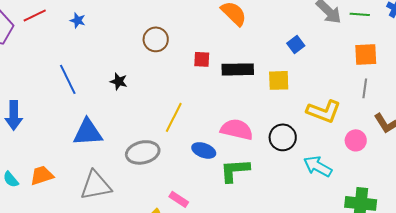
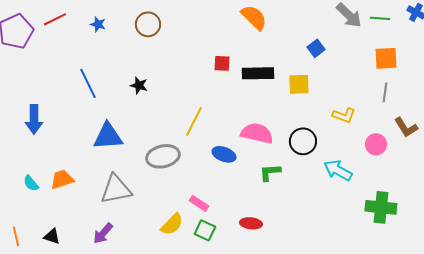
brown circle: (156, 39) -> (148, 24), moved
yellow L-shape: (324, 111) -> (344, 115), size x0.7
green L-shape: (235, 170) -> (270, 172), moved, size x0.7

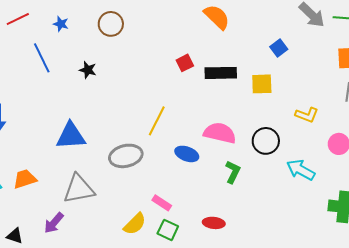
red square: (222, 63) -> (185, 63), turned -30
blue line: (88, 83) -> (42, 58), moved
black star: (139, 85) -> (88, 70), moved
green L-shape: (270, 172) -> (233, 172), turned 120
purple arrow: (103, 233) -> (54, 223), moved

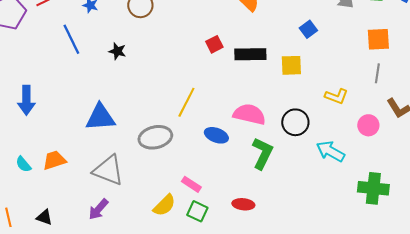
green L-shape: (233, 172) -> (262, 153), size x1.4
gray triangle: (79, 189) -> (108, 170), turned 32
purple arrow: (54, 223) -> (98, 209), moved

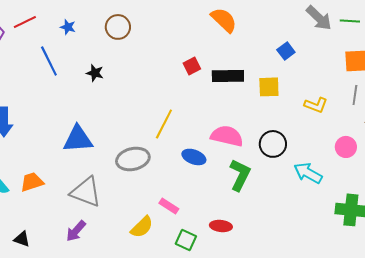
yellow L-shape: (336, 96) -> (316, 105), moved
green square: (197, 211) -> (186, 240), moved

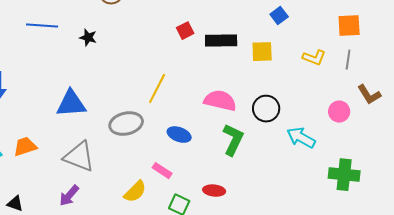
blue line: (49, 61) -> (42, 26), turned -60
yellow L-shape: (316, 105) -> (314, 58), moved
blue ellipse: (194, 157) -> (179, 135), moved

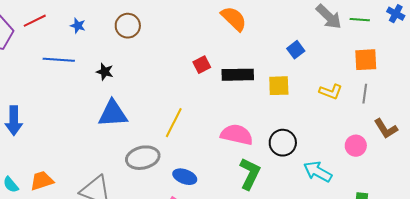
blue triangle: (71, 104) -> (113, 114), moved
blue ellipse: (179, 135) -> (185, 177), moved

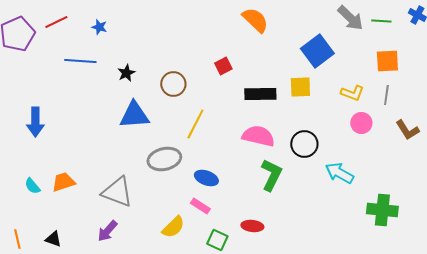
brown circle: (128, 26) -> (173, 84), moved
blue square: (296, 50) -> (317, 51), size x1.8
black star: (105, 72) -> (126, 73), turned 30
black rectangle: (238, 75) -> (260, 94), moved
pink circle: (356, 146) -> (361, 123), moved

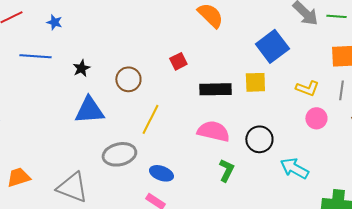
green L-shape: (271, 175) -> (226, 170), size x0.7

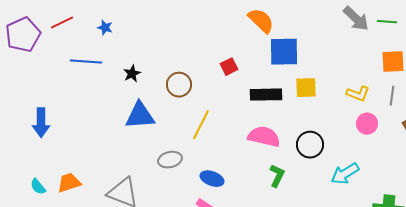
blue square: (272, 46) -> (284, 52), moved, turned 36
gray ellipse: (119, 154) -> (170, 160), size x0.7
cyan arrow: (294, 168) -> (345, 174), turned -60

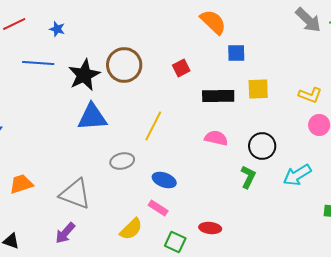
blue square: (284, 52) -> (236, 53), size x0.6
black star: (132, 74) -> (84, 75), size x1.8
brown circle: (179, 85) -> (124, 65), moved, size x1.4
pink semicircle: (264, 137) -> (216, 138), size x0.7
green L-shape: (277, 176) -> (248, 177), moved

